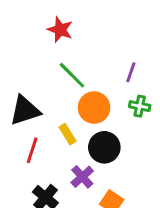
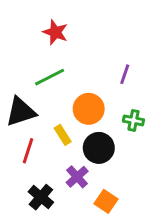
green line: (72, 75) -> (50, 77), moved, turned -72
green cross: (140, 106) -> (133, 120), moved

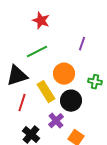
purple line: (125, 74) -> (82, 44), moved
yellow rectangle: (63, 135) -> (46, 92), size x1.5

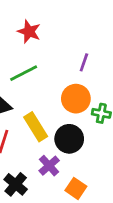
orange circle: (64, 74) -> (76, 99), moved

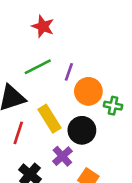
purple line: (84, 62) -> (69, 72), moved

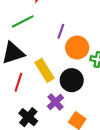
green line: (38, 67) -> (23, 21), moved

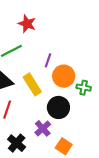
yellow rectangle: (45, 70) -> (32, 84), moved

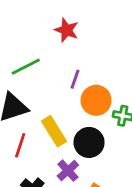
red star: (27, 24) -> (67, 30), moved
yellow rectangle: (32, 84) -> (54, 131), moved

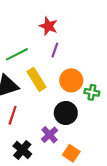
purple line: (75, 79) -> (55, 50), moved
yellow rectangle: (54, 131) -> (36, 79), moved

